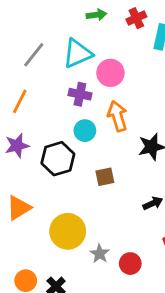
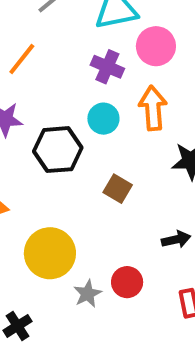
brown square: (105, 177) -> (118, 189), turned 30
red circle: (130, 264) -> (127, 282), moved

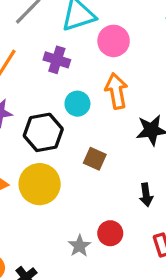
purple cross: (107, 67) -> (57, 60), moved
black arrow: (176, 239) -> (146, 195), turned 100
yellow circle: (50, 253) -> (40, 184), moved

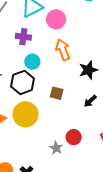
cyan circle: (77, 104) -> (32, 62), moved
black arrow: (146, 195) -> (90, 101), moved, turned 64

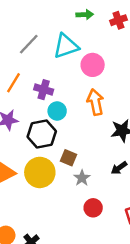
purple cross: (23, 37) -> (44, 90), moved
brown square: (57, 93) -> (68, 158), moved
gray star: (56, 148) -> (82, 178), moved

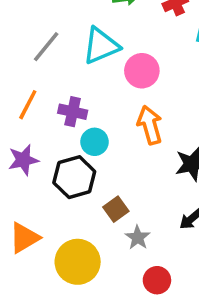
brown square: (68, 158) -> (116, 209), turned 35
yellow circle: (40, 172) -> (78, 262), moved

